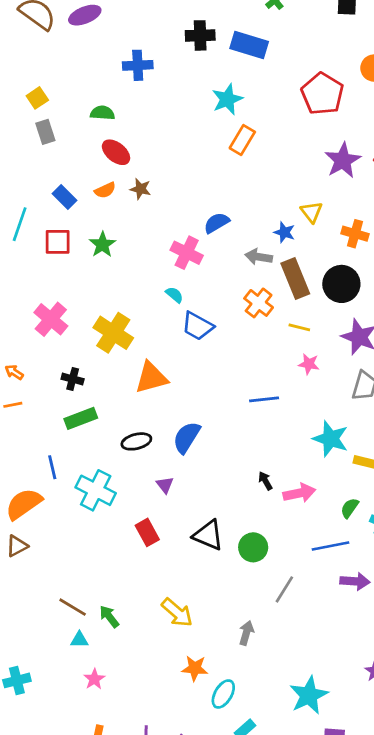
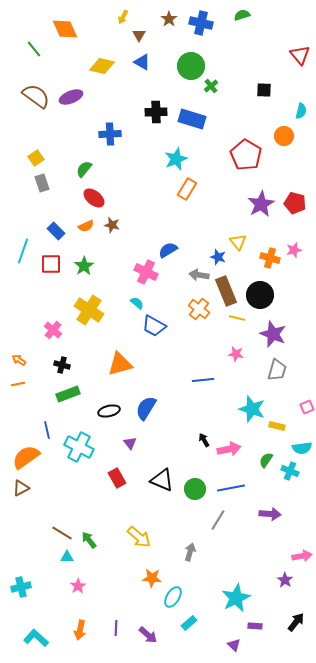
green semicircle: (102, 113) -> (84, 169), turned -54
pink cross: (51, 319) -> (53, 330), moved, size x0.7
yellow line: (299, 327) -> (237, 318), moved
yellow cross: (113, 333) -> (89, 310), moved
blue line: (331, 546) -> (231, 488), moved

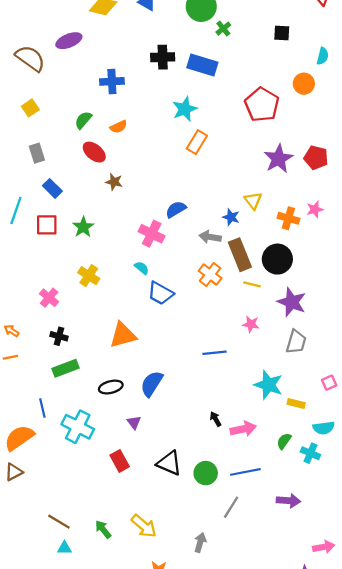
brown semicircle: (36, 96) -> (30, 58), moved
gray rectangle: (42, 183) -> (37, 153), moved
orange semicircle: (86, 226) -> (119, 127), moved
yellow cross: (89, 310) -> (89, 276), size x0.7
green arrow: (89, 540) -> (103, 529), moved

